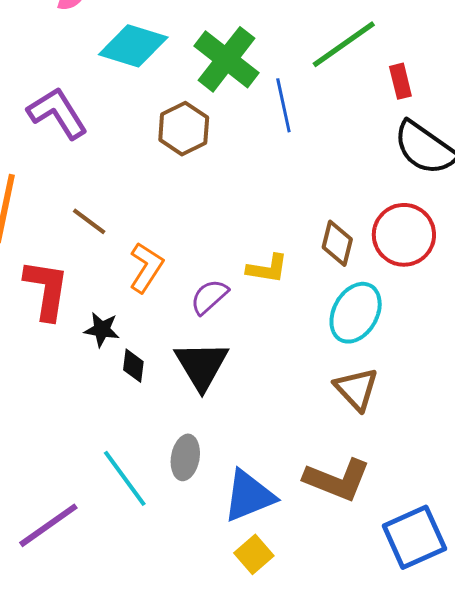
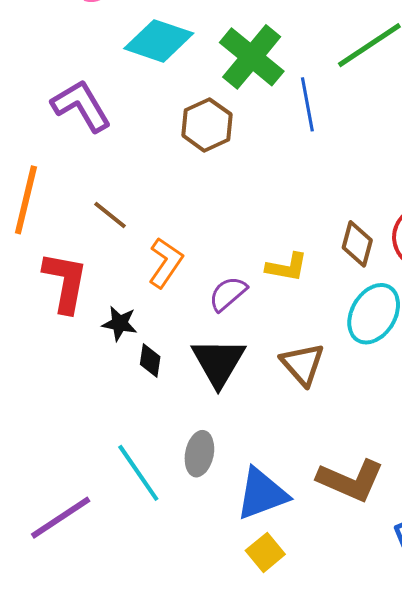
brown triangle: (356, 389) -> (302, 364), moved

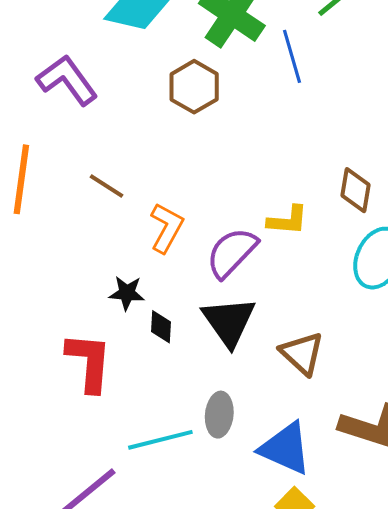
red L-shape: (65, 282) -> (89, 362), moved
purple semicircle: (228, 294) -> (232, 253), size x1.4
brown triangle: (302, 364) -> (302, 353), moved
cyan line: (138, 473) -> (160, 440), turned -64
blue triangle: (262, 494) -> (285, 448), turned 50

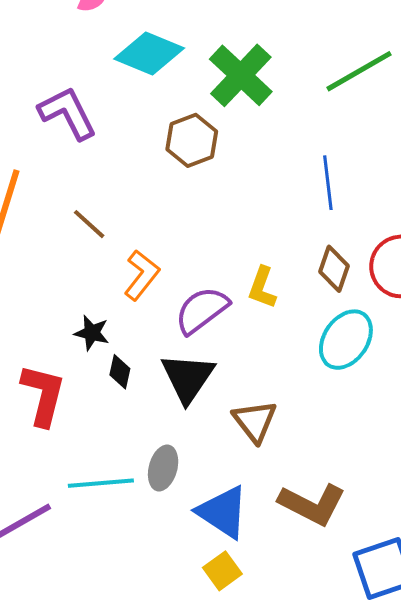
blue line: (292, 56) -> (328, 183), moved
yellow L-shape: (288, 220) -> (262, 288), turned 96

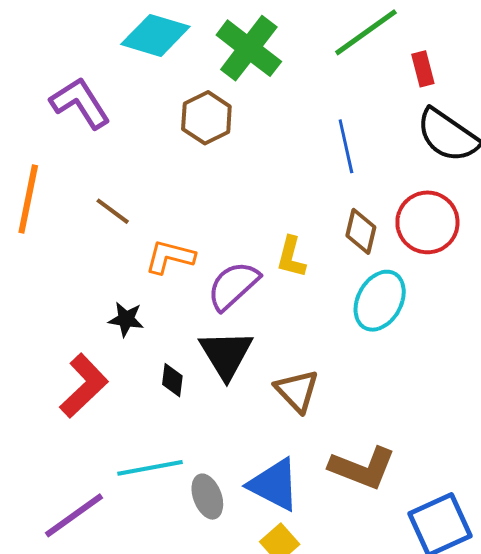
orange L-shape: (142, 275) -> (170, 257), turned -108
black diamond: (120, 372) -> (172, 380), moved
red L-shape: (43, 395) -> (84, 386), turned 38
gray ellipse: (163, 468) -> (207, 497), moved, turned -30

